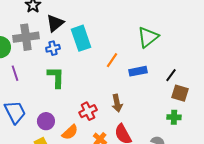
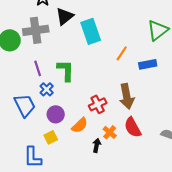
blue cross: (53, 48) -> (47, 89), moved, turned -32
purple line: (15, 73) -> (38, 68), moved
brown arrow: (117, 103) -> (127, 96), size x1.4

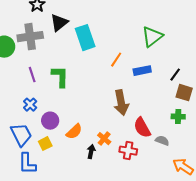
blue cross: (47, 89) -> (30, 105), moved
red cross: (98, 104) -> (128, 151), moved, turned 36
blue trapezoid: (25, 105) -> (21, 135), moved
red semicircle: (133, 127) -> (142, 128), moved

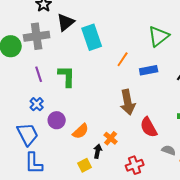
gray semicircle: (162, 141) -> (169, 150), moved
yellow square: (45, 144) -> (85, 165), moved
red cross: (128, 151) -> (135, 165), moved, turned -30

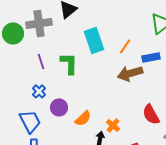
cyan rectangle: (92, 37) -> (94, 40), moved
brown arrow: (128, 102) -> (130, 73), moved, turned 85

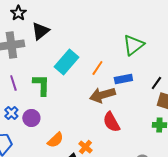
cyan rectangle: (94, 40) -> (66, 62), turned 60
purple circle: (59, 107) -> (31, 118), moved
red semicircle: (151, 114) -> (111, 122), moved

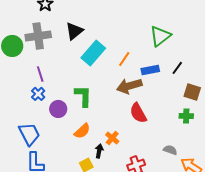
black triangle: (40, 31) -> (74, 31), moved
black line: (156, 83) -> (177, 68), moved
green L-shape: (41, 85) -> (83, 96), moved
blue cross: (11, 113) -> (38, 94), moved

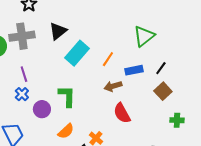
brown arrow: (129, 86) -> (113, 86), size x0.7
brown square: (192, 92) -> (163, 91), moved, turned 30
green cross: (186, 116) -> (177, 120), moved

